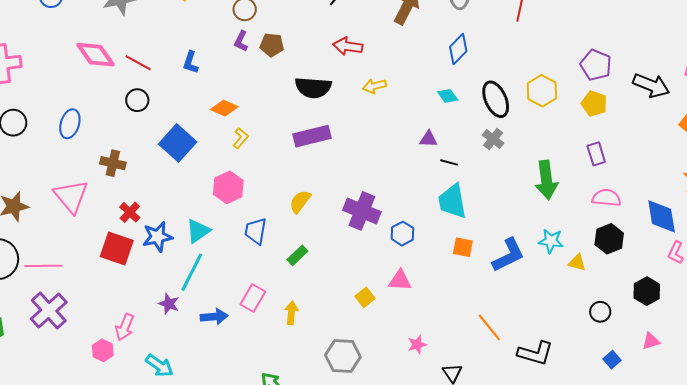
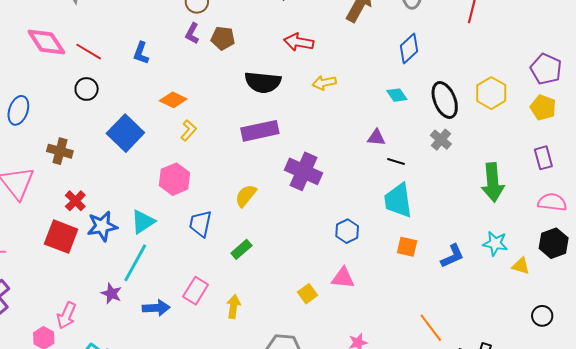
purple cross: (362, 211) -> (303, 171), moved
blue L-shape: (508, 255) -> (452, 256), size x0.7

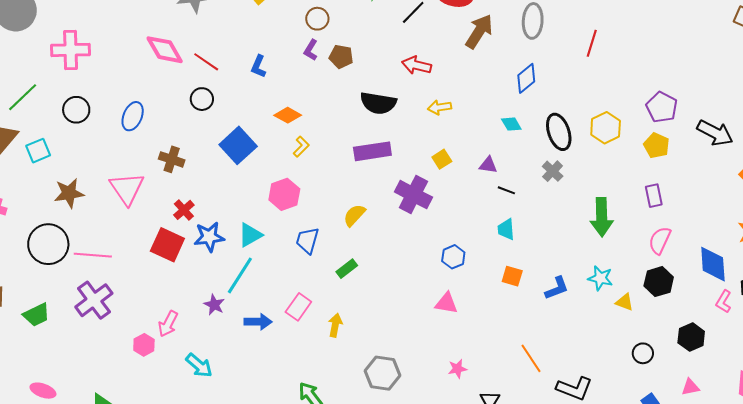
cyan trapezoid: (398, 201) -> (506, 229), size x0.6
pink semicircle: (552, 202) -> (660, 240), turned -76
yellow square: (308, 294) -> (442, 159), moved

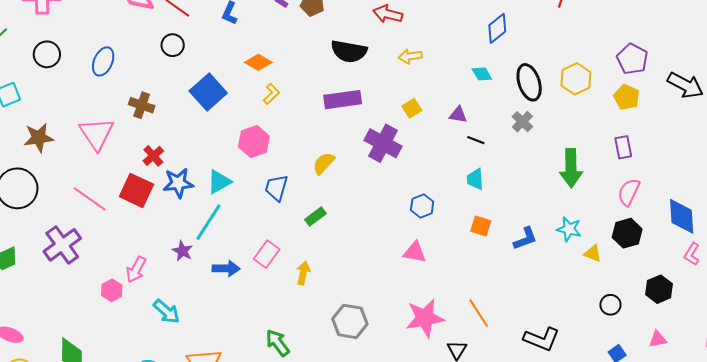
pink line: (93, 255) -> (90, 199), moved, turned 30
orange line: (531, 358) -> (479, 313), moved
pink star: (457, 369) -> (425, 318), size x2.0

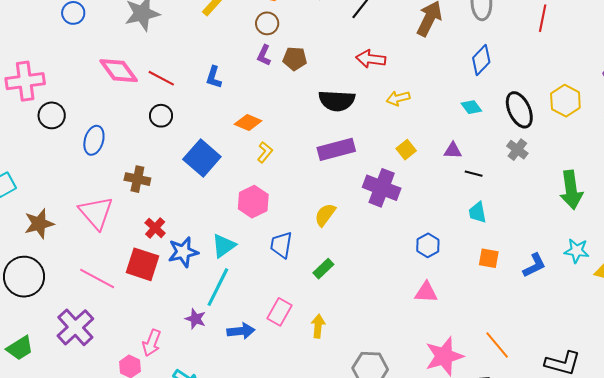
black circle: (47, 54) -> (52, 115), moved

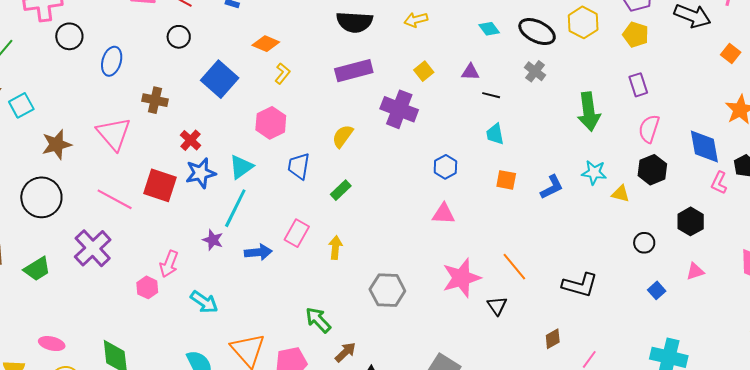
black ellipse: (519, 110) -> (537, 32), turned -39
red cross: (155, 228) -> (191, 140), moved

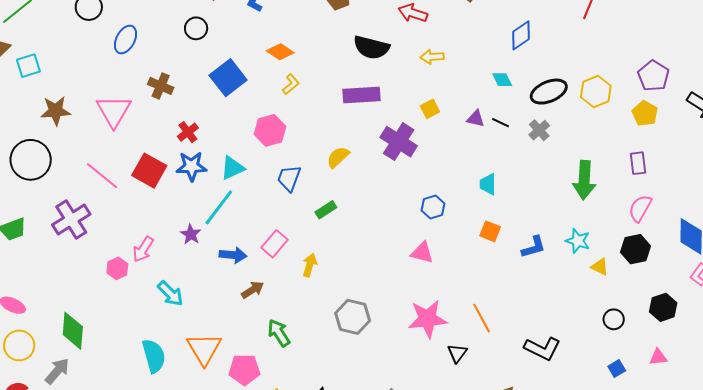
black ellipse: (537, 32) -> (549, 92), turned -60
black line: (491, 95) -> (500, 123), moved
brown arrow: (345, 352) -> (253, 290), moved

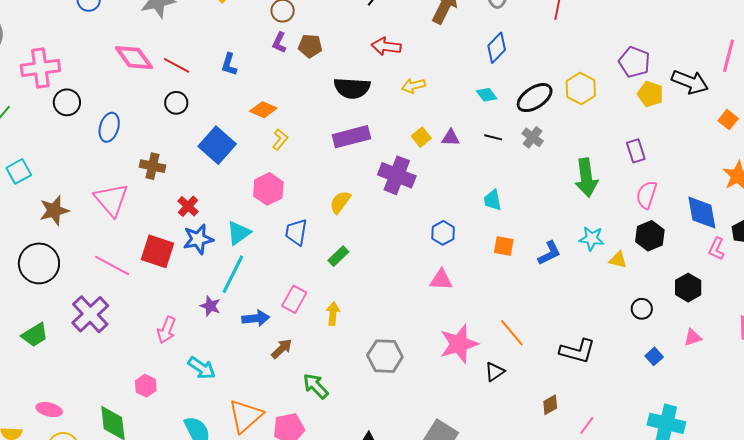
yellow pentagon: (645, 113) -> (650, 94), moved
purple triangle: (476, 119) -> (451, 138), moved
pink hexagon: (117, 268) -> (146, 386), moved
orange triangle: (204, 349) -> (245, 416), turned 30
black triangle: (457, 353) -> (495, 372), turned 30

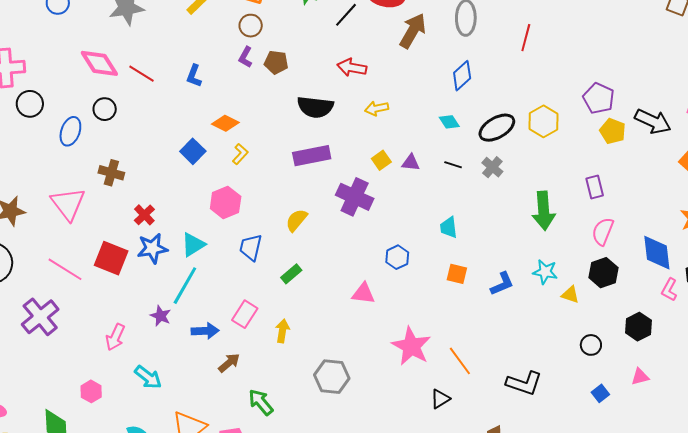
black circle: (176, 103) -> (105, 109), moved
blue square: (217, 145) -> (193, 151), moved, size x0.7
pink triangle: (441, 280) -> (363, 293), moved
pink star: (459, 344) -> (411, 346), moved, turned -30

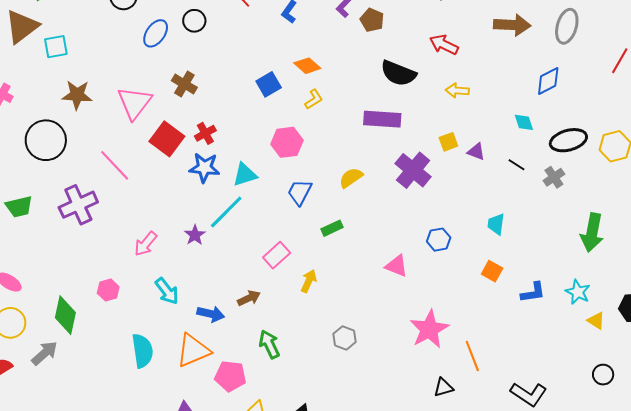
brown arrow: (413, 31) -> (512, 25), turned 48
red square: (111, 258) -> (167, 139), moved
blue arrow: (205, 331) -> (211, 314), moved
gray hexagon: (332, 377) -> (345, 338), size x0.7

